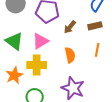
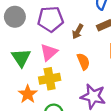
green triangle: (14, 41) -> (21, 58), turned 30

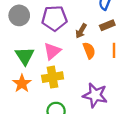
orange semicircle: (83, 62) -> (89, 50), moved
orange star: (28, 94) -> (22, 83), moved

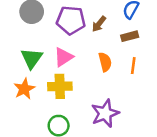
brown arrow: (81, 31) -> (99, 24), moved
purple star: (95, 95) -> (105, 113), turned 30

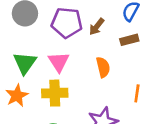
pink triangle: (63, 57) -> (59, 62), turned -30
orange line: (133, 66) -> (137, 93), moved

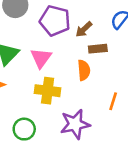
brown rectangle: (129, 40) -> (98, 49), moved
yellow cross: (55, 93) -> (48, 91), moved

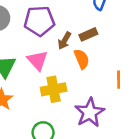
brown arrow: (84, 29) -> (65, 41), moved

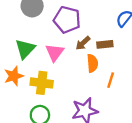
orange line: (119, 80) -> (111, 80), moved
yellow cross: (54, 89) -> (42, 83), moved

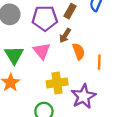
brown rectangle: (105, 44) -> (70, 11), moved, turned -40
yellow cross: (42, 83) -> (57, 83), moved

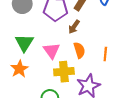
pink triangle: (42, 51) -> (52, 51), moved
orange semicircle: (79, 51) -> (79, 50), moved

